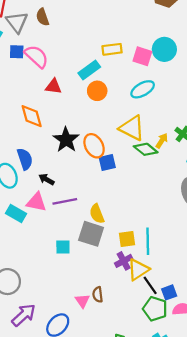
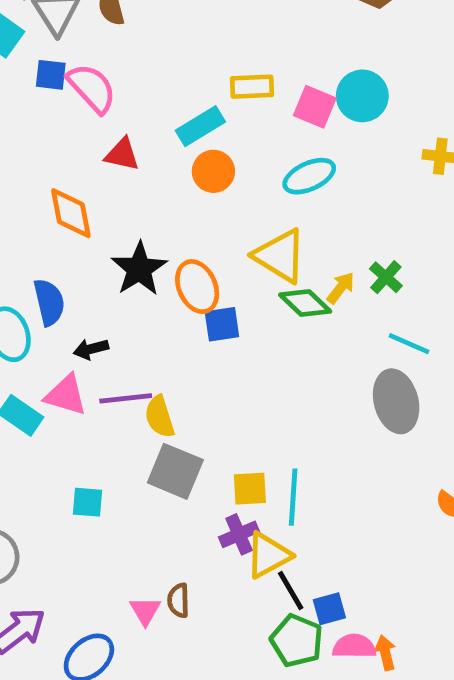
black arrow: (46, 179) -> (91, 349), turned -49
yellow semicircle: (97, 214) -> (160, 417), moved
cyan square: (63, 247) -> (88, 502), moved

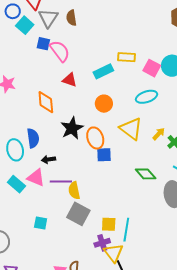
orange circle: (213, 171) -> (104, 104), moved
yellow arrow: (341, 288) -> (159, 134), moved
green diamond: (305, 303) -> (146, 174), moved
yellow triangle: (268, 555) -> (113, 253), turned -45

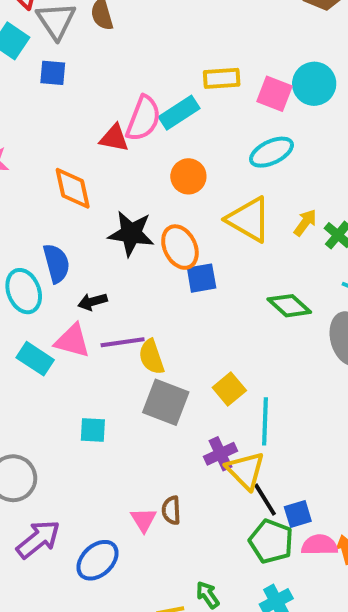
pink semicircle: (60, 51) -> (143, 118), moved, turned 65
black star: (72, 128) -> (131, 233), turned -30
yellow square: (109, 224) -> (229, 389), moved, turned -35

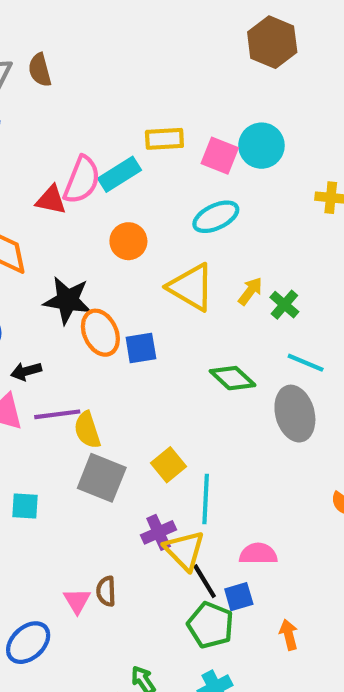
orange ellipse: (180, 247) -> (100, 333), moved
pink semicircle: (319, 545) -> (258, 554), moved

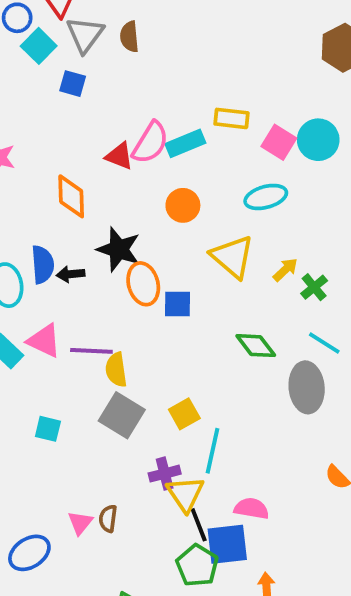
black arrow: (26, 371) -> (71, 274), moved
blue square: (239, 597) -> (227, 544), size x1.6

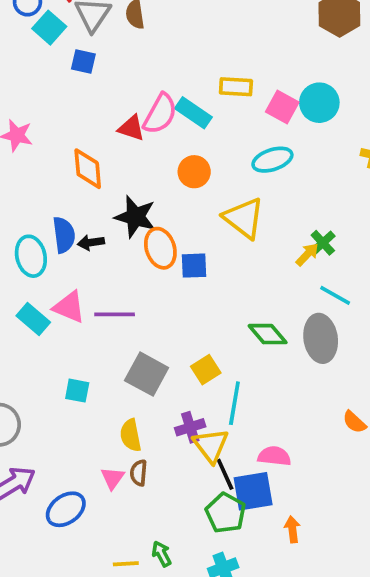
cyan rectangle: (185, 143) -> (193, 113), turned 60
yellow arrow: (285, 270) -> (307, 254), moved
green diamond: (256, 346) -> (268, 334), moved
yellow semicircle: (116, 370) -> (131, 435), moved

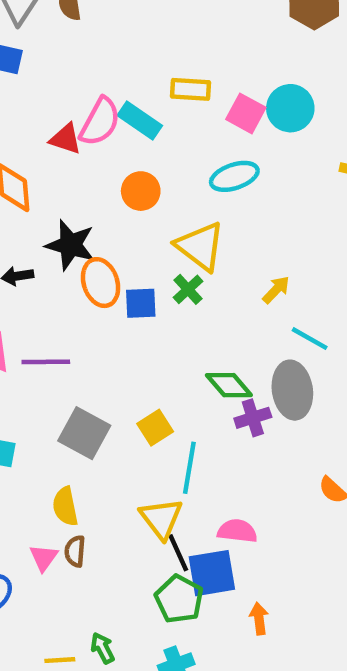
green cross: (323, 243) -> (188, 289), moved
purple cross: (190, 427) -> (253, 418), moved

